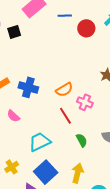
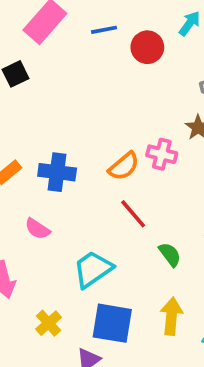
pink cross: (85, 102) -> (162, 154), moved
blue square: (46, 172) -> (112, 323), turned -30

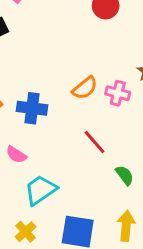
orange semicircle: (124, 166) -> (85, 88), moved
cyan trapezoid: (93, 269) -> (40, 190), moved

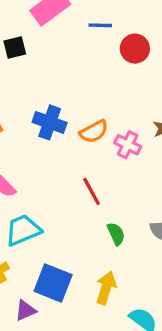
blue cross: (32, 108) -> (50, 122), moved

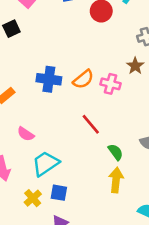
blue square: (53, 283) -> (59, 193), moved, size x0.6
yellow arrow: (106, 288) -> (116, 180), moved

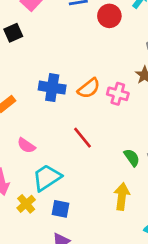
red line: (91, 124) -> (82, 138), moved
green semicircle: (115, 152) -> (132, 158), moved
yellow cross: (33, 198) -> (26, 204), moved

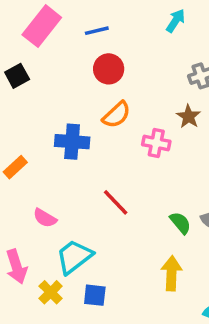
red circle: (109, 16) -> (109, 69), moved
orange semicircle: (89, 88) -> (116, 115), moved

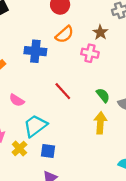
brown star: (188, 116) -> (100, 32), moved
green semicircle: (180, 223) -> (103, 95), moved
yellow arrow: (172, 273) -> (100, 123), moved

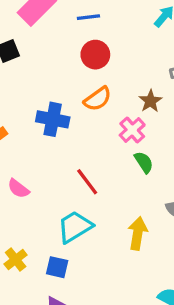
pink cross: (90, 53) -> (132, 130), turned 30
green semicircle: (103, 95) -> (144, 162), moved
cyan trapezoid: (35, 126) -> (75, 227), moved

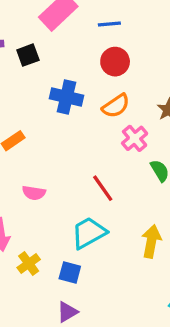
blue cross: (53, 119) -> (66, 97), moved
pink cross: (132, 130) -> (135, 138), moved
pink semicircle: (18, 189) -> (34, 193), turned -30

